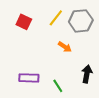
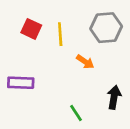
yellow line: (56, 18) -> (60, 34), moved, turned -42
purple rectangle: (29, 78) -> (21, 83), moved

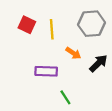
purple rectangle: (21, 83) -> (46, 71), moved
black arrow: (114, 97) -> (98, 63), moved, turned 36

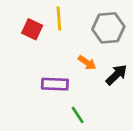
yellow line: (52, 29) -> (59, 19), moved

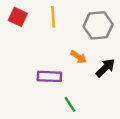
red square: (32, 29) -> (18, 17), moved

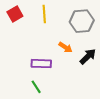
red square: (18, 17) -> (15, 14), turned 35
green line: (70, 104) -> (36, 87), moved

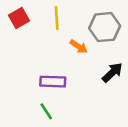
orange arrow: (66, 47) -> (79, 47), moved

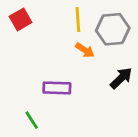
yellow line: (57, 18) -> (78, 19), moved
green line: (46, 111) -> (32, 120), moved

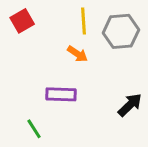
orange arrow: (85, 50) -> (77, 54), moved
black arrow: (121, 78) -> (130, 105), moved

